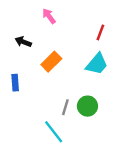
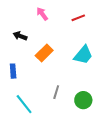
red line: (100, 32) -> (78, 18), moved, turned 48
green circle: (87, 106) -> (83, 100), moved
cyan line: (54, 132) -> (24, 104), moved

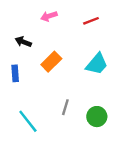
pink arrow: (42, 14) -> (49, 16), turned -72
blue rectangle: (13, 71) -> (15, 73), moved

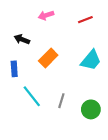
cyan line: (28, 121) -> (32, 96), moved

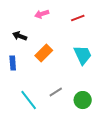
cyan trapezoid: (91, 60) -> (83, 55), turned -65
cyan line: (32, 96) -> (29, 100), moved
gray line: (61, 101) -> (56, 92), turned 40

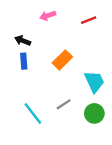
orange rectangle: (44, 53) -> (62, 60), moved
cyan trapezoid: (83, 55) -> (94, 82), moved
blue rectangle: (13, 63) -> (24, 61), moved

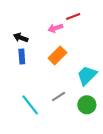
pink arrow: (48, 16) -> (55, 28), moved
red line: (89, 20) -> (73, 17), moved
cyan trapezoid: (94, 82) -> (87, 75), turned -110

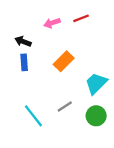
pink arrow: (55, 28) -> (52, 23), moved

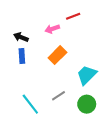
pink arrow: (52, 23) -> (52, 29), moved

